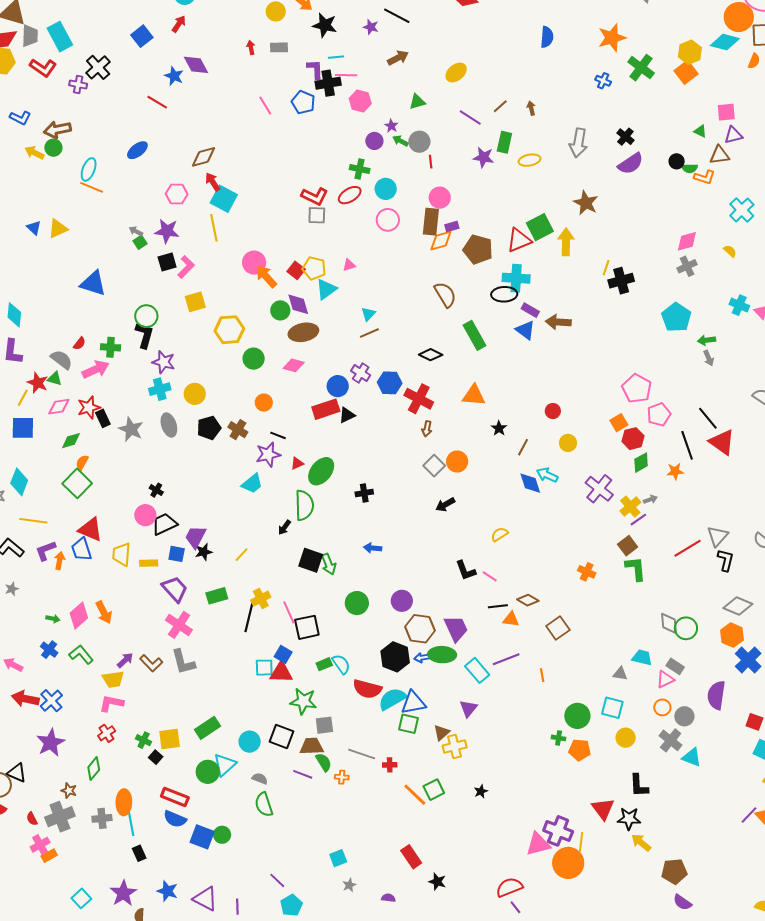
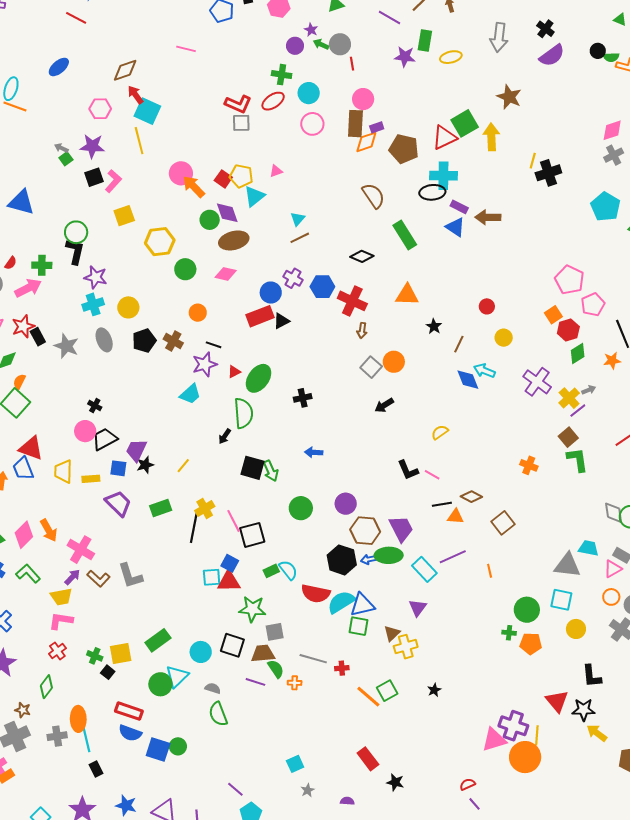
pink line: (265, 106) -> (186, 49), moved, turned -42
pink cross: (179, 625) -> (81, 550), moved
gray triangle: (620, 674) -> (567, 565), size x1.8
red semicircle: (509, 887) -> (467, 784), size x0.6

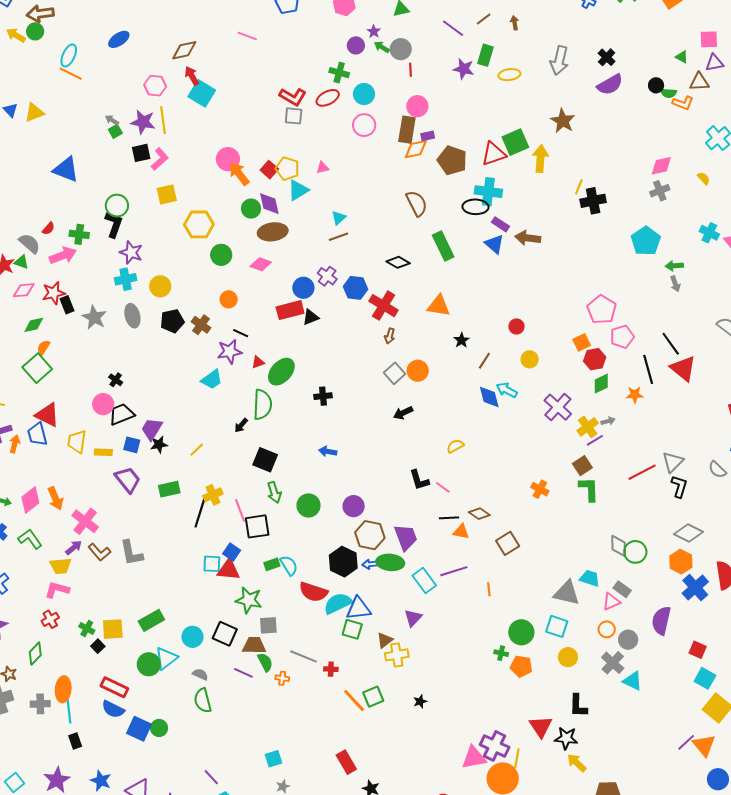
yellow line: (139, 141) -> (163, 120), moved
green arrow: (271, 471) -> (274, 492), moved

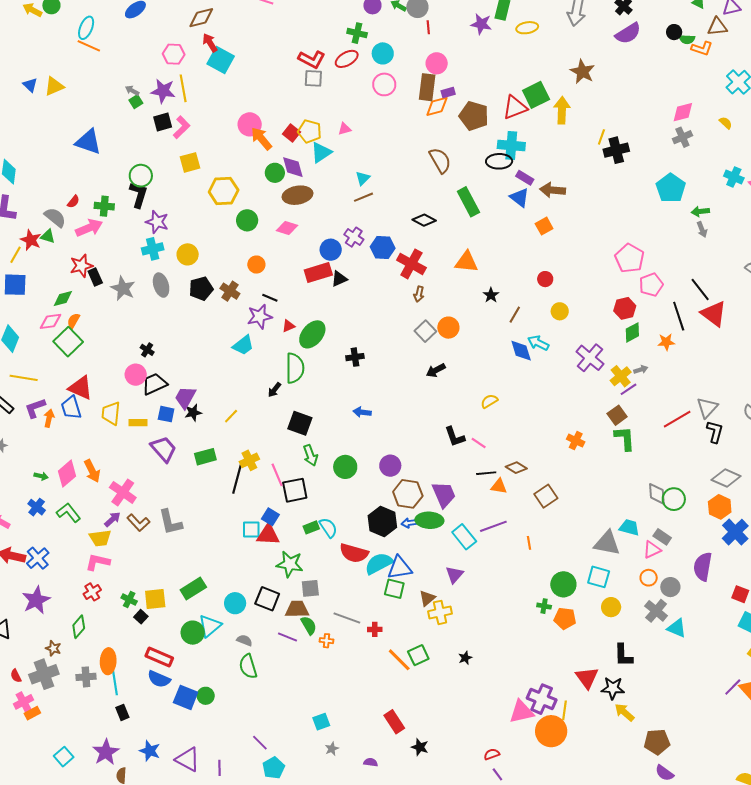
pink diamond: (24, 290) -> (50, 321), moved
orange square: (582, 342) -> (544, 226), moved

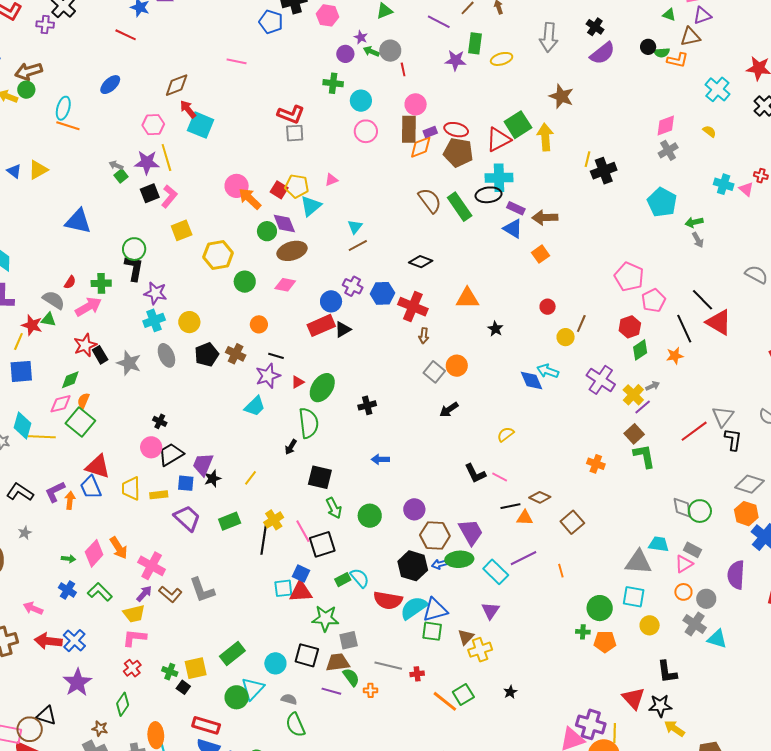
red ellipse: (347, 59) -> (456, 130), moved, turned 50
green rectangle: (468, 202) -> (460, 207), moved
brown line: (515, 315) -> (581, 324), moved
yellow line: (24, 378) -> (42, 437), moved

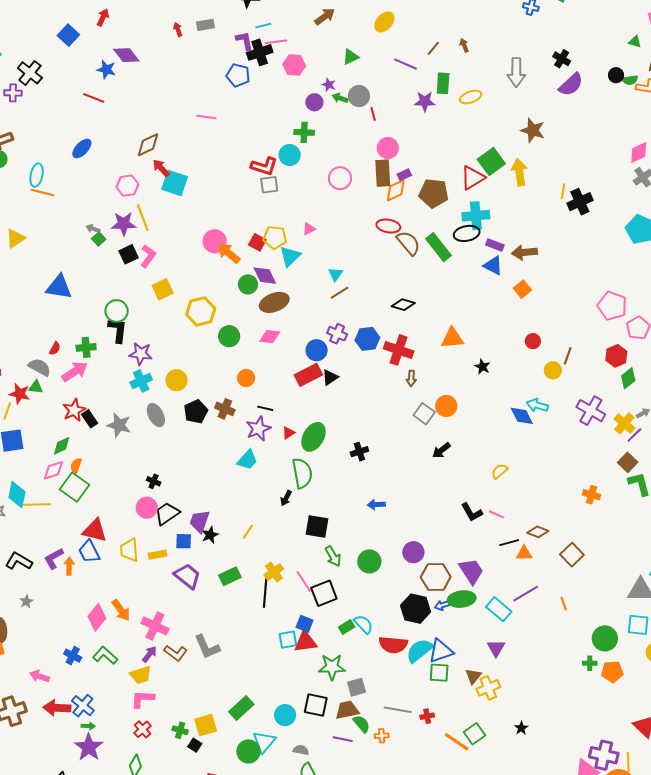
cyan circle: (361, 101) -> (290, 155), moved
red ellipse: (456, 130) -> (388, 226), moved
green arrow: (68, 559) -> (88, 726), moved

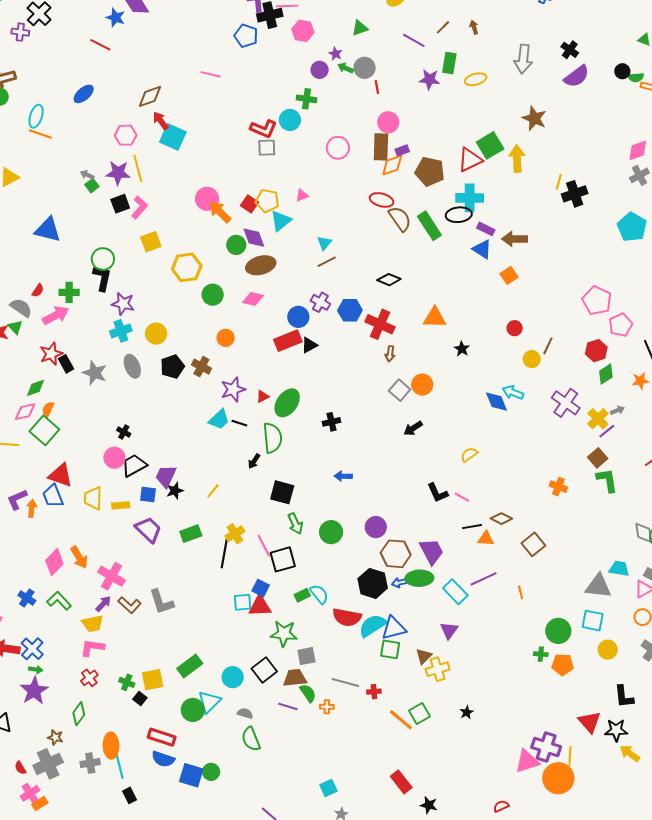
green triangle: (36, 387) -> (15, 327), turned 35
black line: (265, 408) -> (239, 423), moved
black square: (316, 705) -> (264, 670), turned 35

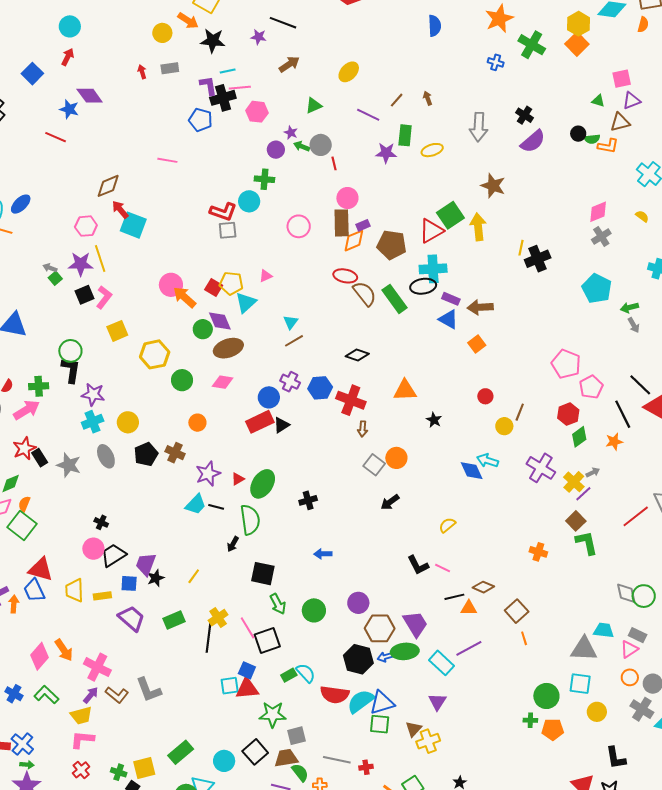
blue ellipse: (84, 94) -> (21, 204), moved
orange line: (521, 592) -> (524, 638), moved

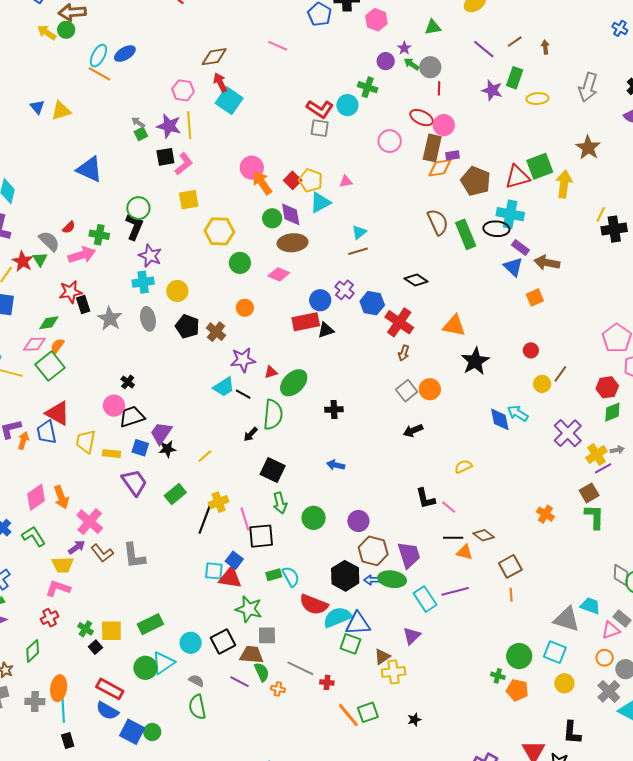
red ellipse: (345, 276) -> (422, 118), moved
black star: (434, 420) -> (475, 361), size x1.8
black pentagon: (146, 454) -> (187, 326), turned 30
green rectangle: (174, 620) -> (175, 494), turned -30

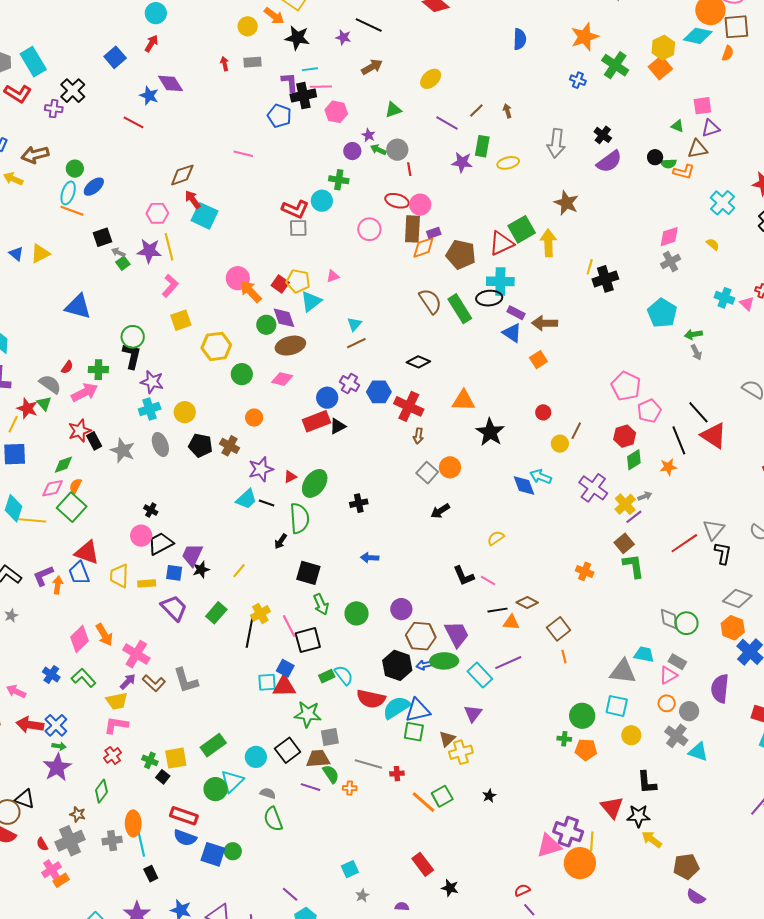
green circle: (66, 30) -> (75, 169), moved
black square: (165, 157) -> (102, 237), moved

